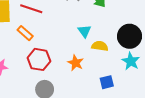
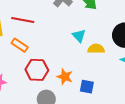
orange star: (76, 63) -> (65, 77), moved
blue square: (107, 82) -> (87, 87), moved, turned 32

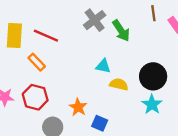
cyan triangle: (79, 36) -> (103, 66), turned -48
red hexagon: (37, 70) -> (35, 97), moved

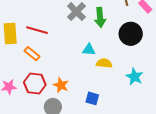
green arrow: (121, 31) -> (100, 17), turned 36
black circle: (153, 76) -> (131, 34), moved
orange star: (78, 107) -> (61, 85), moved

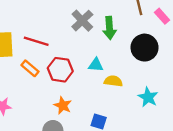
red hexagon: (35, 84) -> (60, 70), moved

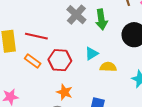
cyan triangle: (96, 65) -> (92, 54), turned -32

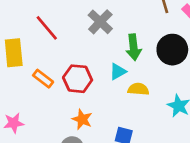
green arrow: (101, 19) -> (134, 47), moved
red line: (36, 36) -> (47, 28), moved, turned 35

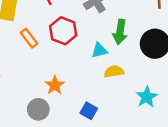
red hexagon: (78, 79) -> (63, 31), moved
yellow semicircle: (138, 89) -> (114, 72), turned -30

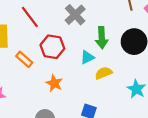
orange star: (55, 85) -> (54, 83), moved

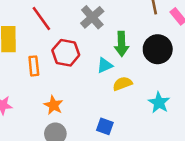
orange rectangle: (24, 59) -> (34, 66), turned 42
orange star: (54, 83) -> (53, 105), moved

